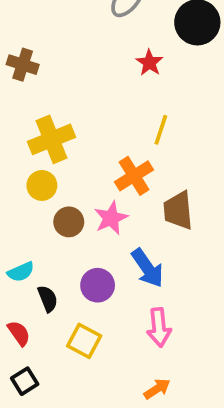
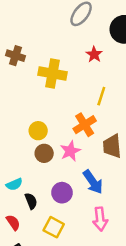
yellow cross: (51, 139) -> (52, 73), moved, turned 32
yellow circle: (42, 185) -> (38, 131), moved

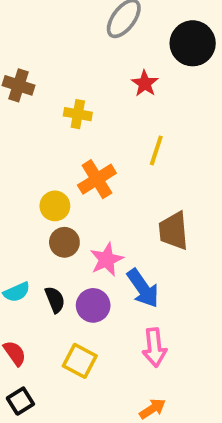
yellow cross: (52, 73) -> (78, 114), size x0.6
orange cross: (85, 125) -> (97, 179), moved
pink star: (70, 151) -> (107, 259), moved
black semicircle: (31, 201) -> (55, 300), moved

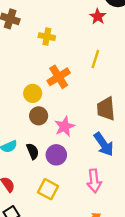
red star: (145, 83) -> (98, 17), moved
blue arrow: (143, 288) -> (104, 144), moved

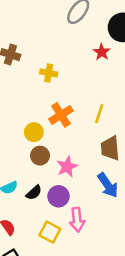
yellow line: (95, 59) -> (99, 114), moved
black semicircle: (33, 151) -> (34, 193), turned 70
pink arrow: (94, 181) -> (77, 220), moved

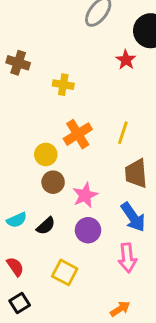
purple circle: (58, 196) -> (88, 230), moved
pink arrow: (77, 220) -> (127, 258), moved

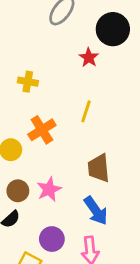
yellow line: (123, 133) -> (86, 111), moved
brown circle: (53, 182) -> (18, 191), moved
purple circle: (88, 230) -> (52, 239), moved

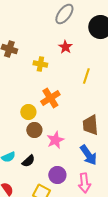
red star: (89, 58) -> (65, 47), moved
yellow line: (86, 111) -> (86, 76), moved
brown circle: (18, 191) -> (34, 130), moved

